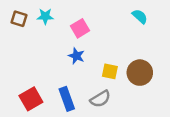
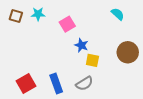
blue star: (76, 56) -> (81, 45), moved
brown circle: (140, 73) -> (128, 52), moved

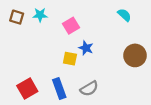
yellow square: (92, 60) -> (70, 59), moved

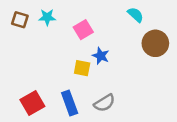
cyan semicircle: (124, 15) -> (135, 15), moved
brown circle: (135, 55) -> (155, 43), moved

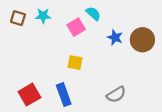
cyan semicircle: (135, 15) -> (93, 13), moved
blue star: (101, 56) -> (115, 37), moved
gray semicircle: (104, 103) -> (116, 95), moved

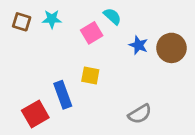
blue rectangle: (64, 95) -> (63, 95), moved

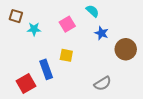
cyan semicircle: (112, 16) -> (92, 11), moved
cyan star: (52, 19) -> (34, 29), moved
brown circle: (171, 48) -> (126, 49), moved

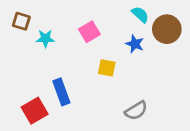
cyan semicircle: (92, 11) -> (140, 14), moved
brown circle: (126, 49) -> (167, 29), moved
yellow square: (66, 55) -> (107, 68), moved

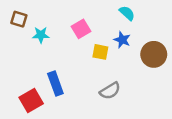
brown circle: (167, 29) -> (154, 54), moved
yellow square: (107, 68) -> (100, 52), moved
gray semicircle: (136, 111) -> (110, 91), moved

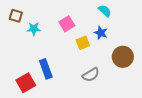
yellow square: (100, 52) -> (83, 43), turned -32
brown circle: (154, 54) -> (123, 57), moved

